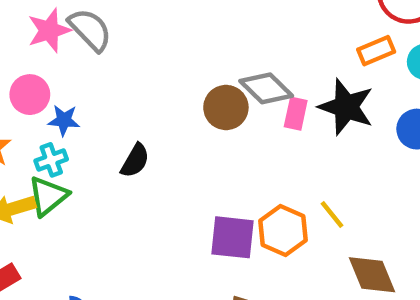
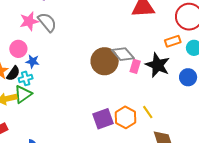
brown circle: (226, 107) -> (105, 61), size x1.4
black semicircle: (135, 161) -> (13, 73), moved
purple square: (233, 237) -> (103, 119), turned -30

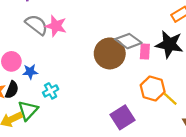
pink star: (29, 21) -> (56, 26), moved, turned -30
cyan cross: (26, 78) -> (51, 91), moved
orange hexagon: (126, 117) -> (153, 88), moved

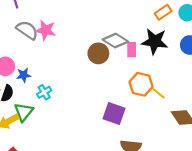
brown circle: (110, 53) -> (98, 53), size x0.7
purple square: (122, 117) -> (114, 114), turned -35

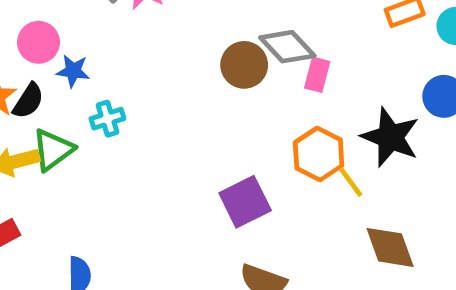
black star: (155, 41) -> (390, 137), moved
purple square: (114, 114) -> (245, 202), turned 30

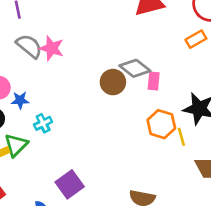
yellow line: (351, 182) -> (181, 137), turned 30
purple square: (245, 202) -> (70, 184), moved

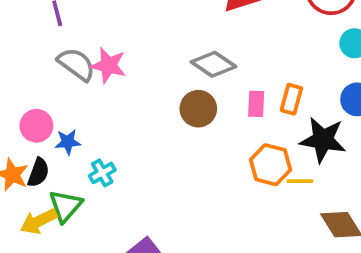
orange rectangle: (196, 39) -> (291, 99), moved, turned -42
gray diamond: (135, 68) -> (213, 64), moved
yellow line: (181, 137) -> (300, 181), turned -72

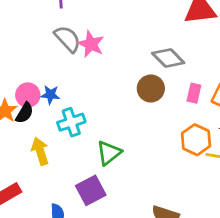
pink circle: (36, 126) -> (28, 95), moved
cyan cross: (102, 173) -> (71, 122), size x1.4
green triangle: (66, 206) -> (109, 153), moved
yellow arrow: (39, 221) -> (40, 151), moved, turned 88

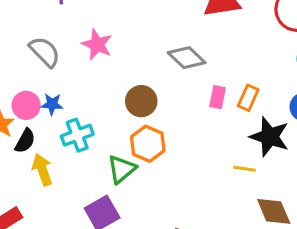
gray semicircle: (68, 39) -> (45, 52), moved
brown circle: (151, 88) -> (141, 101), moved
black semicircle: (24, 113) -> (25, 141), moved
orange hexagon: (196, 140) -> (148, 144), moved

